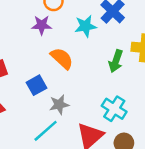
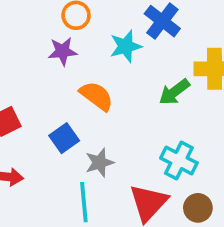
green arrow: (116, 61) -> (174, 92), turned 40
cyan line: (46, 131) -> (84, 202), turned -48

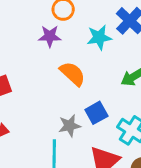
blue square: (64, 138) -> (96, 113), moved

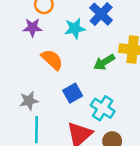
gray star: (69, 126) -> (29, 101), moved

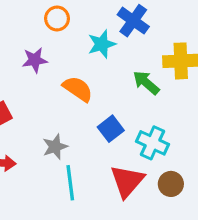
purple star: (32, 28) -> (35, 60), moved
green arrow: (104, 62) -> (146, 83), turned 80

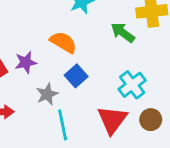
purple star: (35, 60) -> (26, 62), moved
blue square: (111, 129) -> (76, 76), moved
cyan cross: (153, 143) -> (132, 85), turned 32

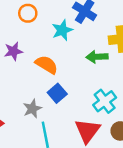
green arrow: (123, 33) -> (97, 57), turned -40
purple star: (26, 62) -> (13, 51), moved

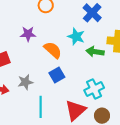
cyan star: (62, 30) -> (76, 37), moved, turned 30
gray star: (32, 109) -> (25, 82), moved

